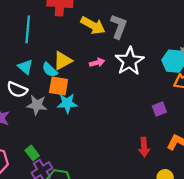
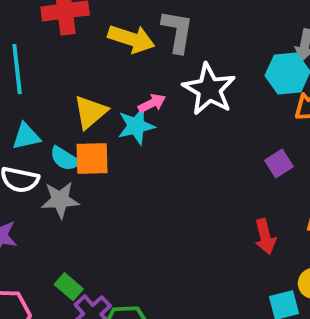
cyan triangle: (25, 67) -> (26, 136), turned -42
cyan semicircle: (50, 70) -> (65, 159), moved
cyan star: (67, 103) -> (136, 126), moved

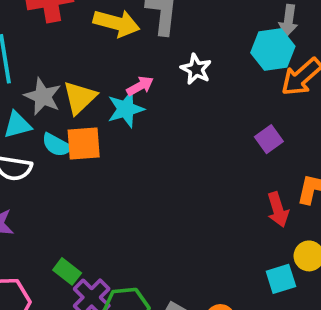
white star: (209, 89) -> (196, 69), size x0.6
gray star: (60, 200) -> (43, 96), moved, turned 30
red arrow: (265, 237) -> (278, 210), moved

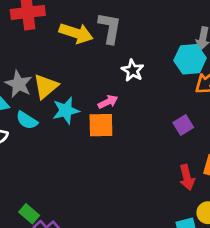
pink arrow: (140, 86) -> (108, 102), moved
cyan star: (126, 109) -> (66, 111), moved
orange square: (84, 144) -> (101, 125), moved

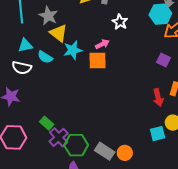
gray star: (19, 84) -> (48, 16), moved
yellow triangle: (46, 86) -> (58, 33), turned -42
purple square: (183, 125) -> (164, 60), moved, turned -32

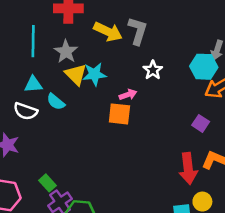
cyan star: (73, 50) -> (94, 74), moved
red arrow: (158, 97) -> (188, 169), size x1.4

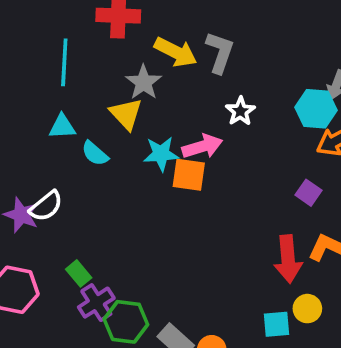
gray star: (66, 52) -> (144, 82), moved
cyan star: (94, 74) -> (161, 154), moved
pink arrow: (128, 95) -> (202, 146), size x1.5
white semicircle: (26, 111) -> (46, 206), moved, turned -60

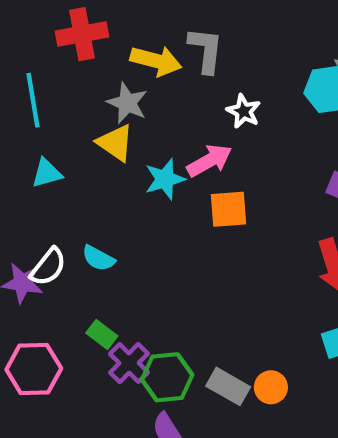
cyan semicircle: (95, 153) -> (98, 258), moved
orange square: (189, 175) -> (229, 209), moved

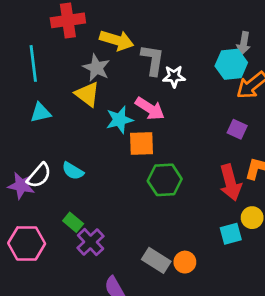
gray L-shape: (206, 50) -> (153, 60), moved
white star: (244, 111) -> (174, 76), turned -30
pink arrow: (209, 161) -> (150, 109), turned 60
orange square: (229, 209) -> (142, 143), moved
green hexagon: (167, 377) -> (165, 180), moved

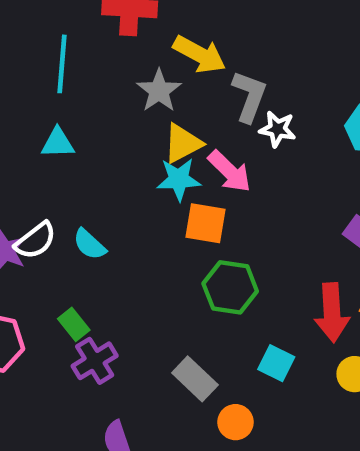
yellow triangle: (87, 94) -> (183, 143), moved, turned 44
cyan square: (231, 234) -> (276, 363), moved, turned 30
gray rectangle: (156, 260) -> (195, 379), moved

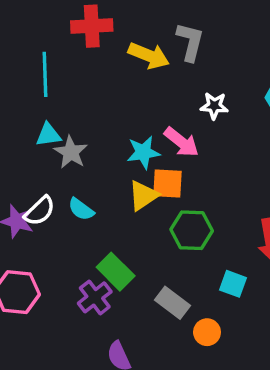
gray star: (159, 91) -> (71, 152), moved
gray L-shape: (249, 96) -> (190, 42), moved
yellow triangle: (183, 143) -> (143, 196), moved
green rectangle: (74, 324) -> (116, 272), moved, size x1.5

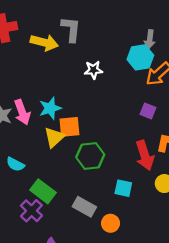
pink arrow: (181, 142) -> (22, 112), moved, turned 40
cyan semicircle: (81, 209) -> (15, 164), moved

